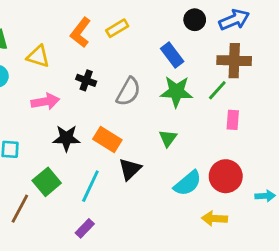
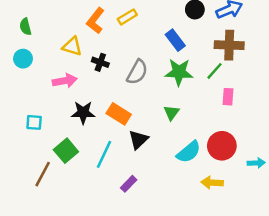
yellow triangle: (38, 56) -> (72, 46), moved
purple rectangle: (85, 228) -> (129, 184), moved

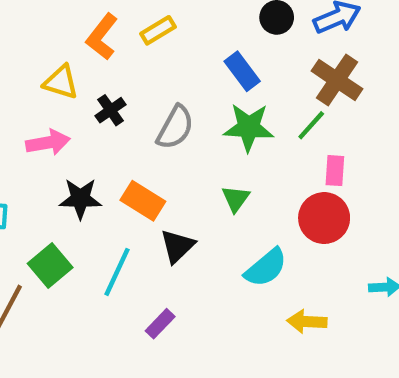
brown cross: (229, 45) -> (337, 80), turned 32
black cross: (100, 62) -> (111, 110), turned 35
red circle: (222, 146) -> (324, 218), moved

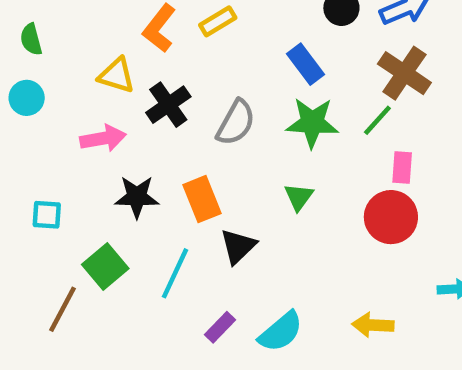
black cross: (111, 110) -> (168, 105), size x1.4
orange rectangle: (143, 201) -> (202, 199), turned 36
cyan semicircle: (266, 268) -> (281, 332), moved

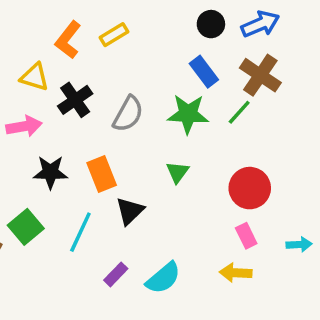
blue rectangle: (305, 64) -> (204, 72), moved
pink rectangle: (402, 168) -> (246, 236), moved, turned -30

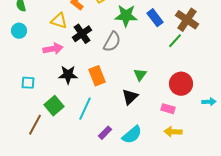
green star: (188, 114) -> (126, 16), moved
black triangle: (130, 211) -> (130, 97), moved
pink rectangle: (246, 236) -> (168, 109), moved, turned -48
cyan arrow: (299, 244) -> (209, 102), moved

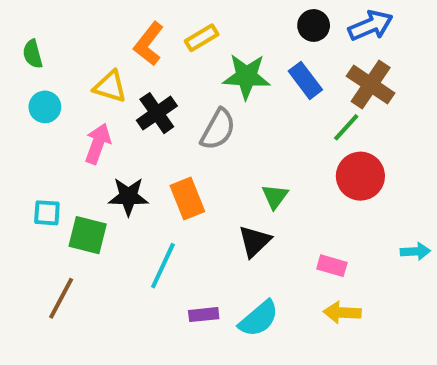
cyan circle: (19, 31) -> (45, 107), moved
pink arrow: (53, 49) -> (98, 144), turned -60
red circle: (181, 84) -> (360, 176), moved
green square: (54, 106) -> (88, 235), moved, turned -36
purple rectangle: (105, 133) -> (204, 315), turned 40

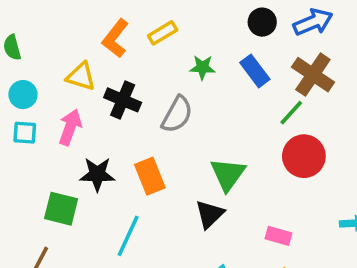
green star: (246, 76) -> (202, 67), size x0.6
black cross: (157, 113) -> (123, 100), turned -32
green triangle: (275, 196) -> (228, 174), size x1.5
cyan square: (47, 213) -> (25, 133), moved

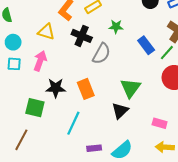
blue rectangle: (255, 71) -> (146, 45), moved
black cross: (123, 100) -> (82, 36), moved

